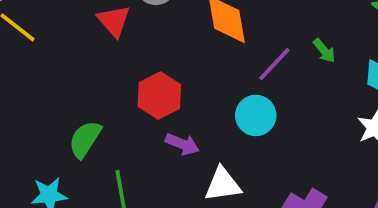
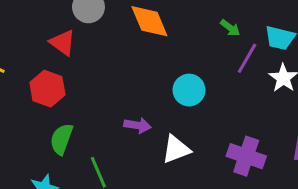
purple line: (274, 64) -> (247, 58), moved
red hexagon: (159, 96) -> (47, 89), moved

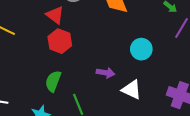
red hexagon: (47, 89) -> (60, 41), moved
white triangle: (176, 149) -> (132, 90), turned 45

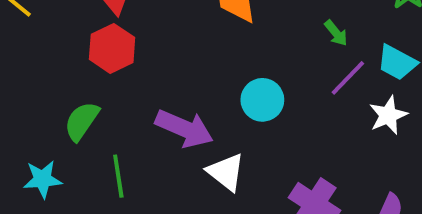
purple arrow: (106, 73) -> (184, 129), size x1.6

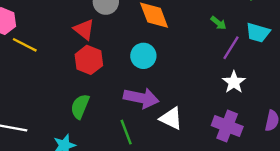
cyan circle: (262, 100) -> (143, 56), moved
white star: (388, 115) -> (234, 82), moved
green line: (118, 176) -> (126, 132), moved

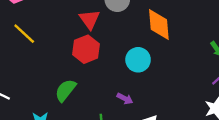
yellow line: (25, 45) -> (24, 34), moved
purple arrow: (141, 98) -> (125, 99), size x0.5

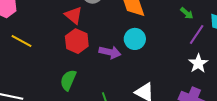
cyan circle: (138, 60) -> (135, 39), moved
purple arrow: (125, 99) -> (110, 52), moved, size x1.5

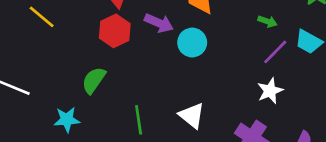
green arrow: (187, 13) -> (267, 21), turned -32
purple arrow: (110, 52) -> (159, 23), moved

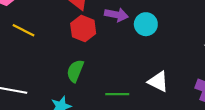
green line: (139, 120) -> (117, 94), turned -70

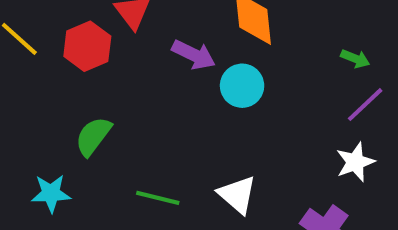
red hexagon: (83, 28) -> (87, 46), moved

